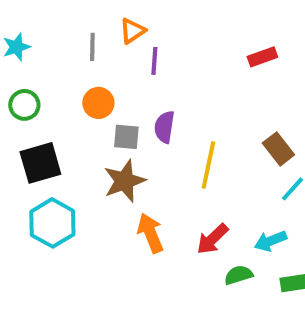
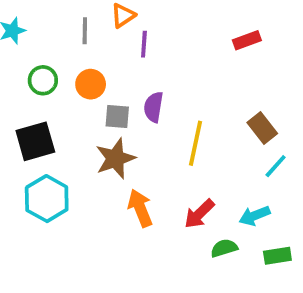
green circle: (24, 105) -> (43, 80), moved

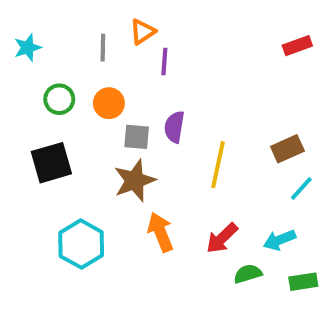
red rectangle: (247, 40) -> (297, 46), moved
brown rectangle: (262, 128) -> (287, 149), turned -76
cyan hexagon: (47, 199) -> (81, 244), moved

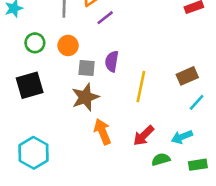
purple line: (164, 61) -> (105, 18), turned 48
cyan hexagon: (81, 244) -> (34, 153), moved

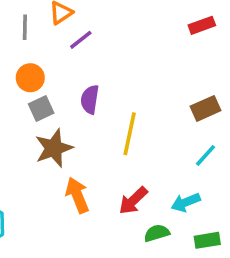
gray square: (87, 68) -> (41, 108), moved, turned -30
brown rectangle: (187, 76) -> (205, 108), moved

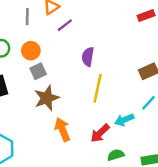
purple semicircle: (90, 99) -> (88, 57), moved
cyan arrow: (186, 202) -> (124, 120), moved

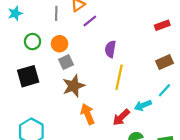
red rectangle: (146, 15) -> (162, 25), moved

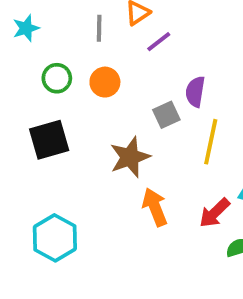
gray square: (66, 62) -> (166, 115), moved

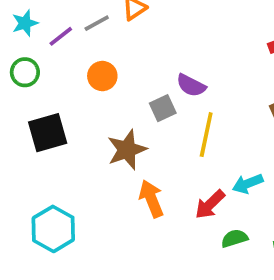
gray line: (99, 28) -> (97, 23), turned 60
purple line: (159, 42) -> (61, 36), moved
green circle: (57, 78) -> (25, 72), moved
purple semicircle: (195, 92) -> (191, 85), turned -72

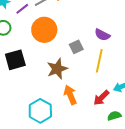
orange circle: (102, 76) -> (44, 30), size x1.6
purple semicircle: (191, 85) -> (102, 35), moved
cyan hexagon: (53, 229) -> (40, 111), moved

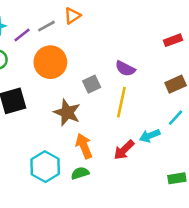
brown star: (57, 69) -> (67, 112), turned -30
green semicircle: (114, 116) -> (80, 173), moved

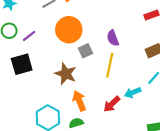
purple line: (22, 35) -> (29, 36), moved
orange circle: (50, 62) -> (69, 30), moved
purple semicircle: (125, 69) -> (113, 38), turned 42

